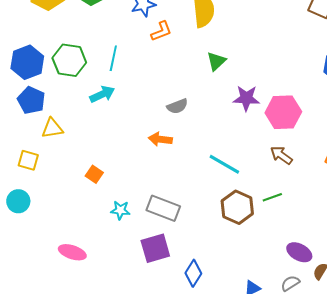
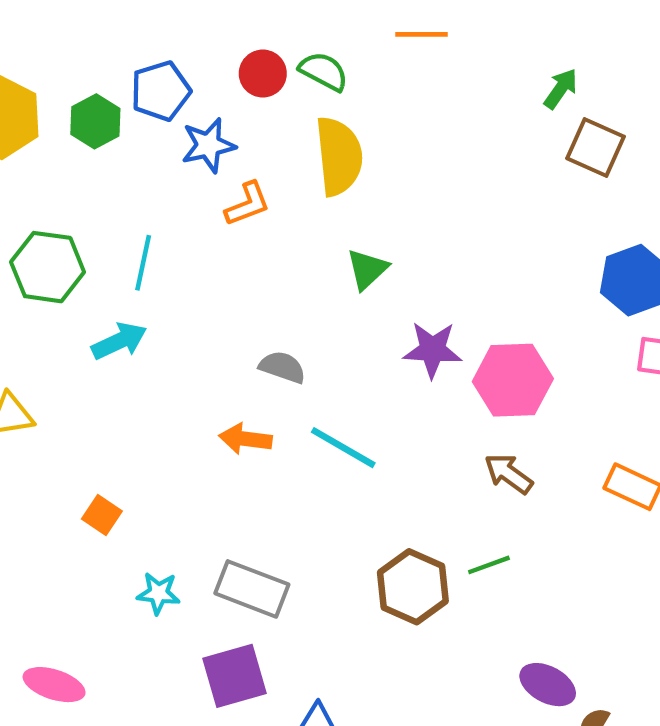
gray semicircle: (177, 106) -> (282, 367), turned -140
cyan line: (224, 164) -> (343, 448), moved

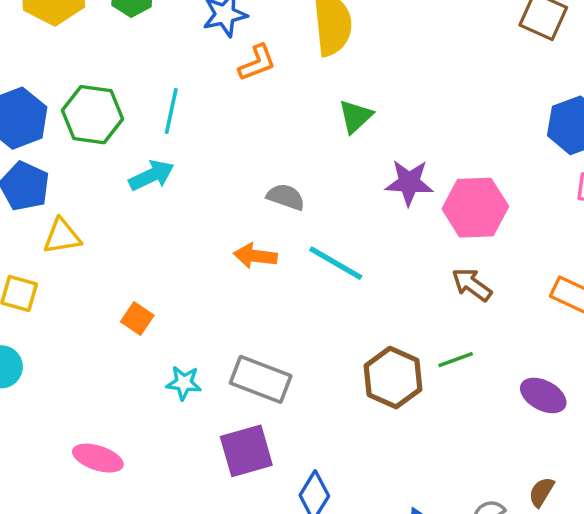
purple ellipse: (548, 685) -> (543, 395), moved

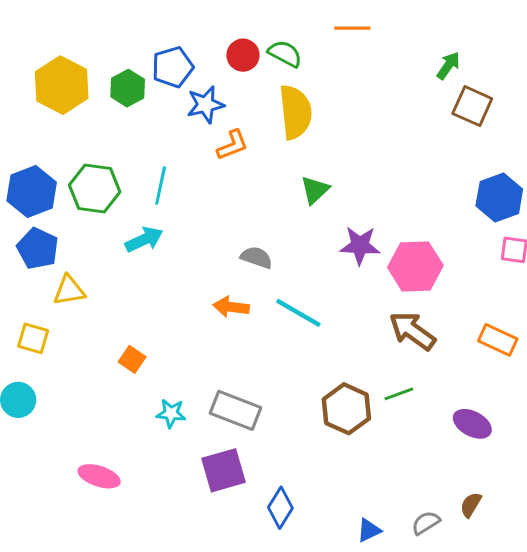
brown arrow: (472, 285) -> (412, 331), size x1.4

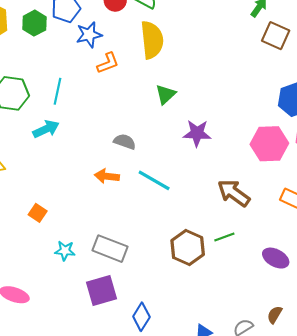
pink hexagon: (415, 266) -> (269, 144), moved

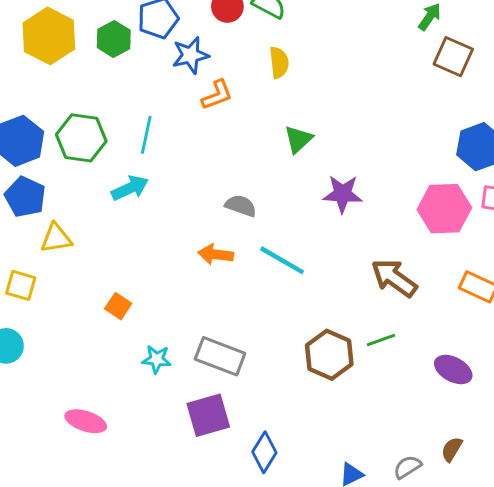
yellow semicircle: (152, 40) -> (279, 63), size x0.6

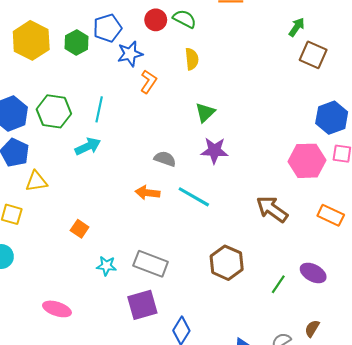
orange L-shape: (217, 95) -> (149, 82), turned -35
purple star: (343, 194) -> (214, 151), moved
green line: (381, 340) -> (278, 284), moved, turned -36

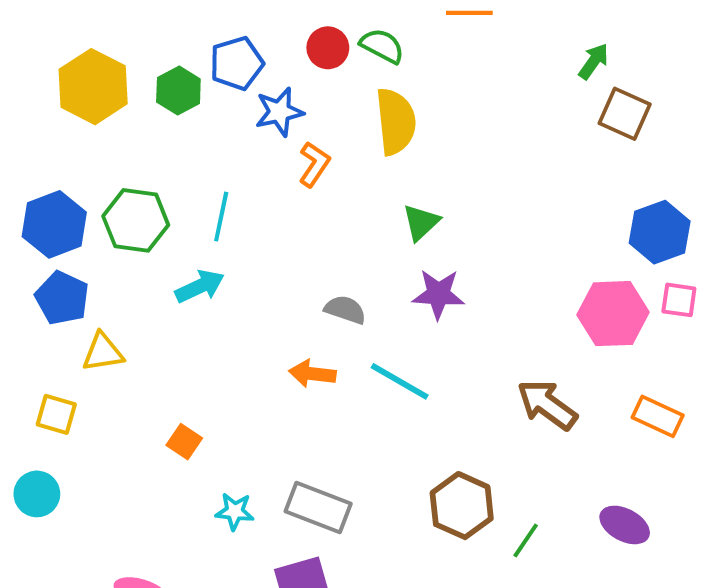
yellow semicircle: (192, 59) -> (396, 121), size x1.6
green line: (278, 284) -> (526, 540), moved

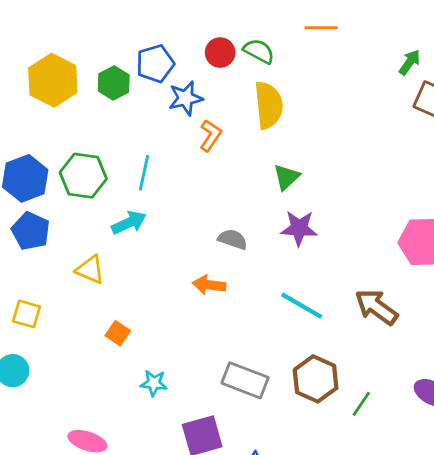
yellow triangle: (103, 352) -> (90, 270), moved, turned 32
cyan line: (400, 381) -> (302, 306), moved
gray rectangle: (318, 508) -> (245, 380), moved

